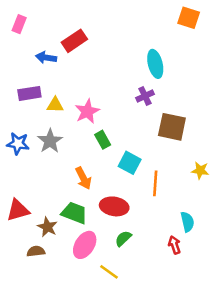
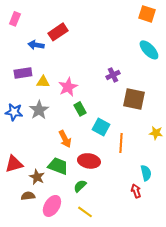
cyan ellipse: (155, 64) -> (149, 50), moved, turned -30
green semicircle: (123, 239) -> (80, 186), moved
pink ellipse: (85, 245) -> (52, 206), moved

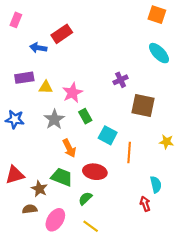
gray star: (39, 110) -> (54, 119), moved

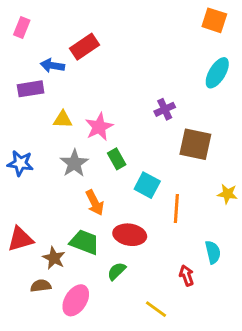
cyan ellipse: (159, 53) -> (217, 73), turned 75
purple rectangle: (24, 78) -> (31, 89), moved
red arrow: (145, 204) -> (187, 276), moved
yellow line: (91, 226) -> (156, 309), moved

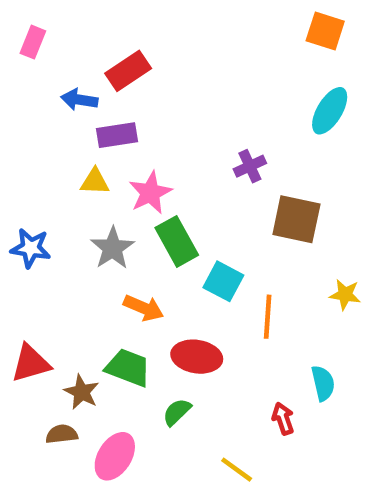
purple rectangle: (31, 89) -> (117, 135), moved
green rectangle: (117, 159) -> (177, 241), size x1.5
orange arrow: (95, 203) -> (144, 308), turned -40

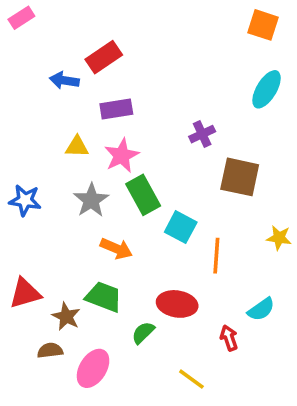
pink rectangle: (33, 42) -> (21, 18), moved, turned 35
purple rectangle: (117, 135) -> (116, 109), moved
red ellipse: (197, 357) -> (177, 304), moved
cyan semicircle: (323, 383) -> (261, 309), turned 68

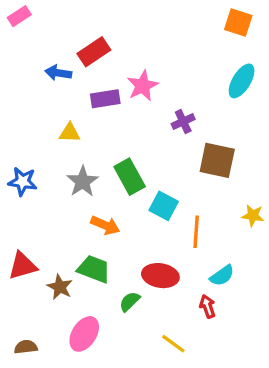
pink star: (122, 156) -> (143, 86), moved
cyan semicircle: (261, 309) -> (222, 276), moved
brown semicircle: (50, 350) -> (26, 347), moved

